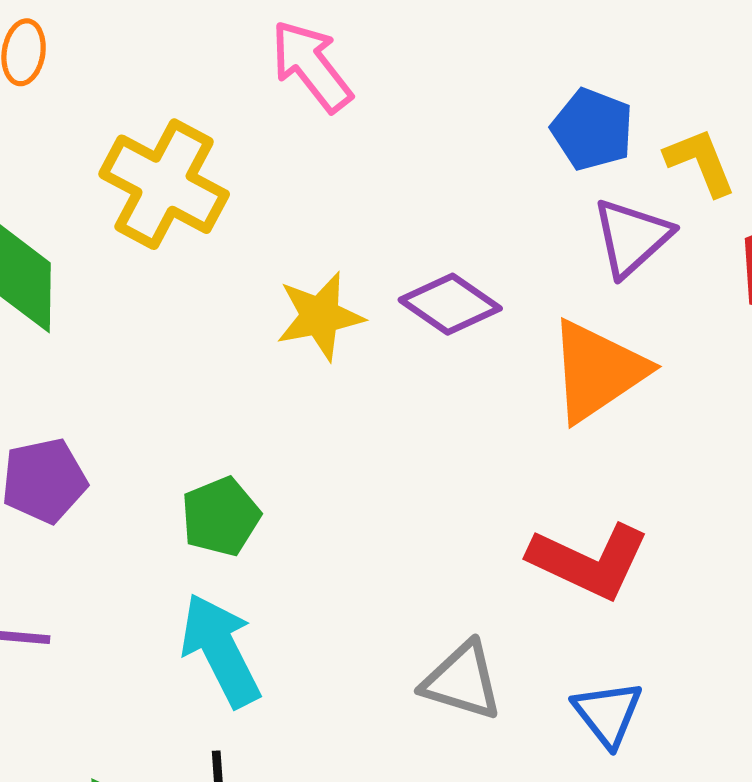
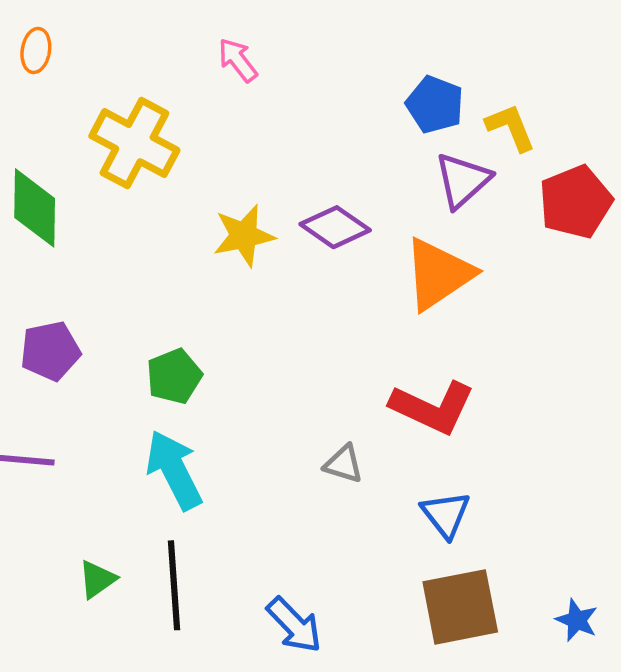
pink arrow: (311, 66) -> (238, 60), size x0.7
gray triangle: (462, 681) -> (344, 464), moved, size x0.7

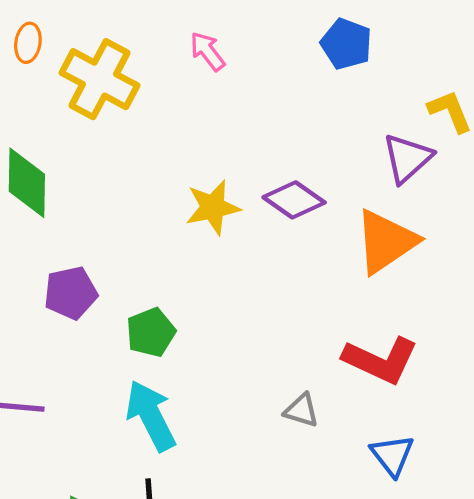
blue pentagon: (435, 105) -> (346, 44), moved
yellow cross: (134, 143) -> (100, 79), moved
purple pentagon: (50, 351) -> (71, 293), moved

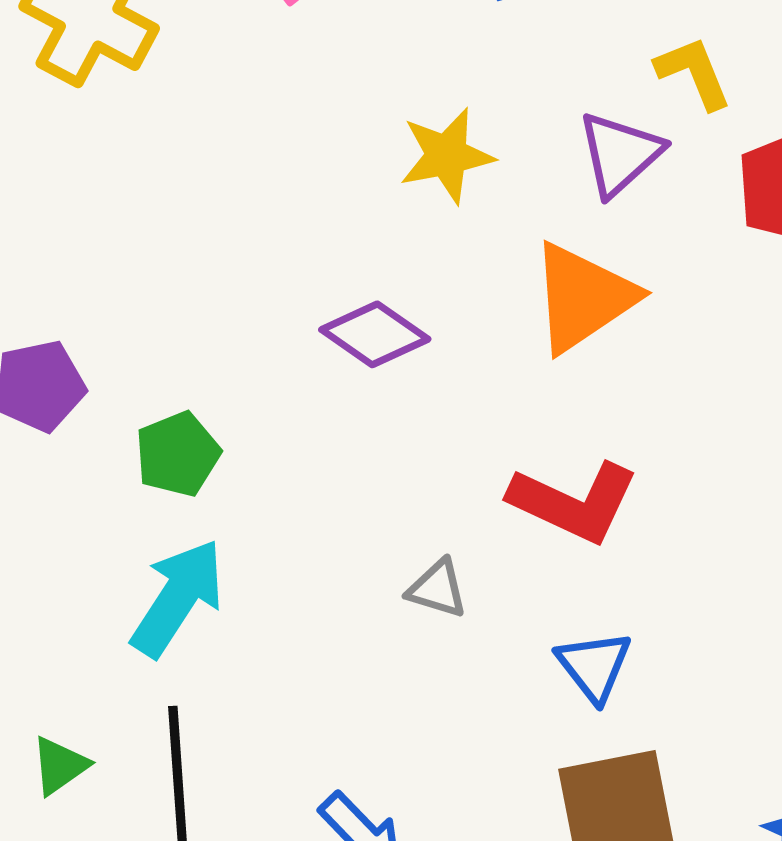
purple diamond: (294, 200) -> (375, 334), moved
yellow star: (213, 207) -> (447, 156), moved
cyan arrow: (151, 416) -> (178, 598), turned 60

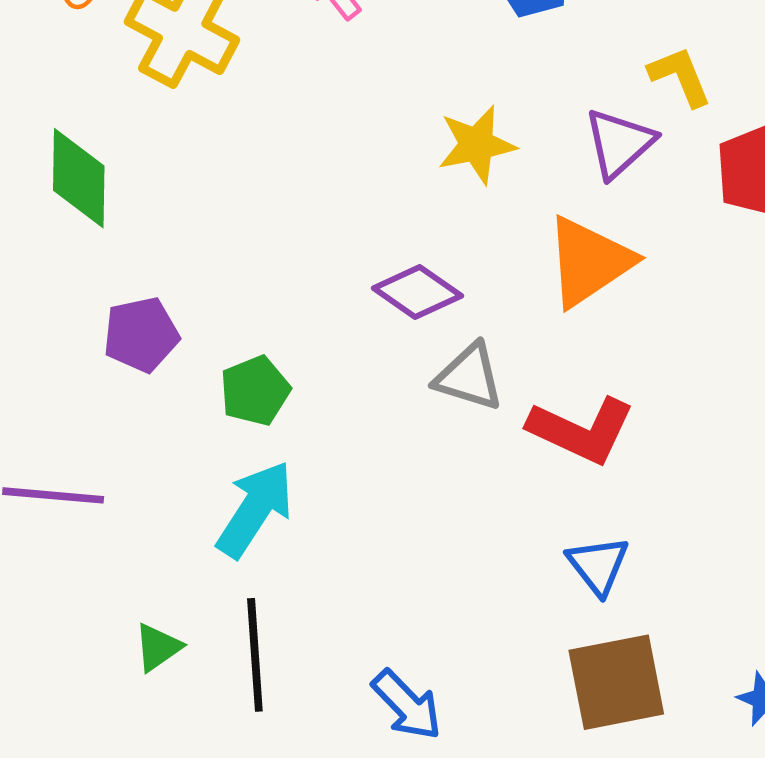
gray triangle: (437, 589) -> (469, 377), moved, size x1.4

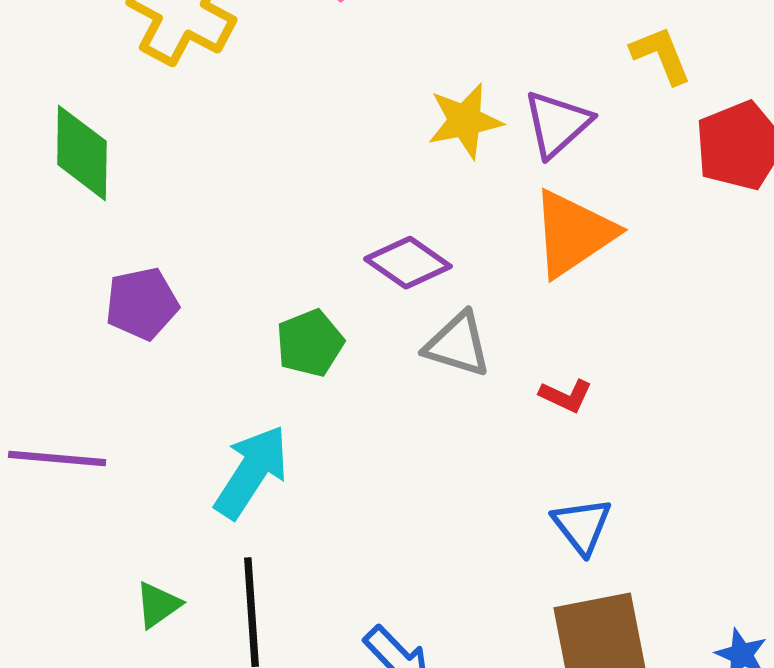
purple triangle: (619, 143) -> (557, 124), moved
green pentagon: (255, 391) -> (310, 343), moved
red L-shape: (581, 430) -> (566, 396), size x0.5

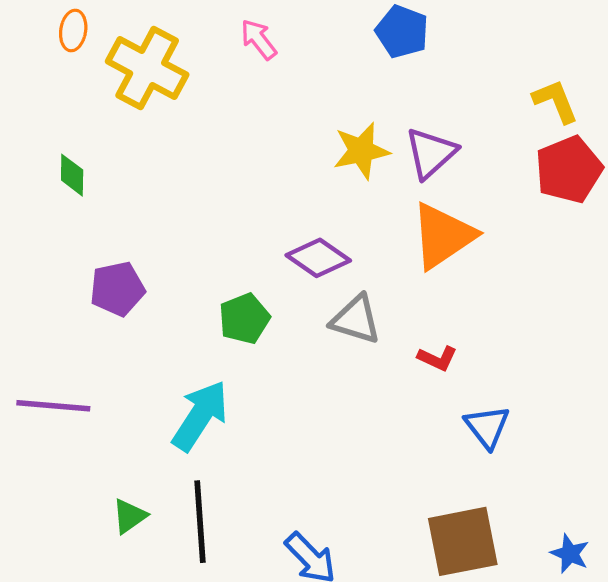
yellow L-shape: (661, 55) -> (555, 101), moved
green diamond: (82, 153) -> (72, 175), size x0.6
blue triangle: (582, 526) -> (487, 427), moved

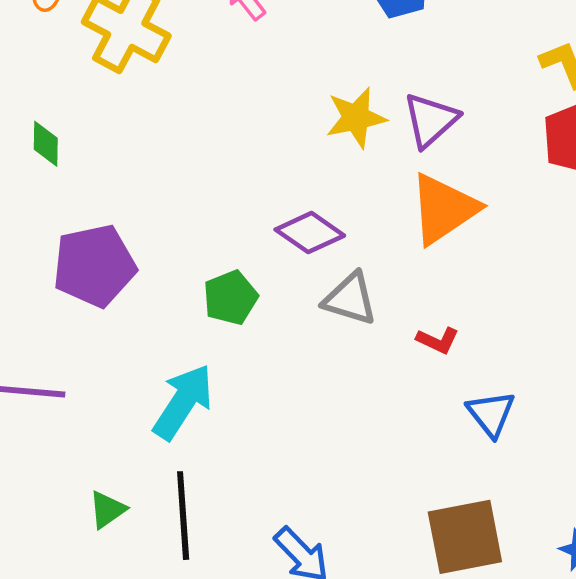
purple pentagon: (117, 289) -> (94, 266), size x1.4

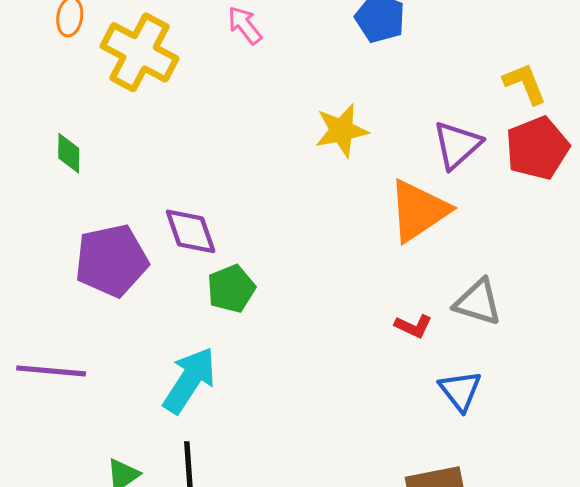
purple triangle: (431, 120) -> (457, 145), moved
purple diamond: (310, 233) -> (191, 231), moved, turned 36
gray triangle: (350, 299) -> (478, 302), moved

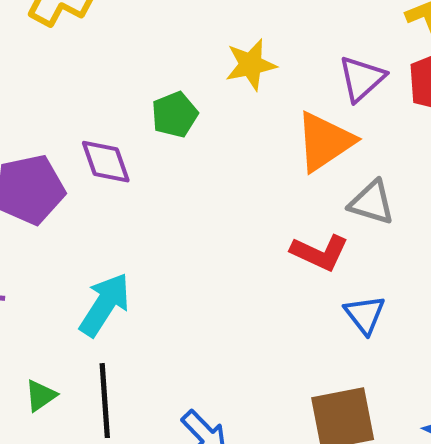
green pentagon: (231, 289) -> (175, 115), moved
gray triangle: (478, 302) -> (372, 203), moved
red L-shape: (413, 326) -> (320, 253), size x1.6

